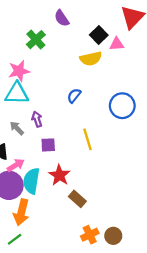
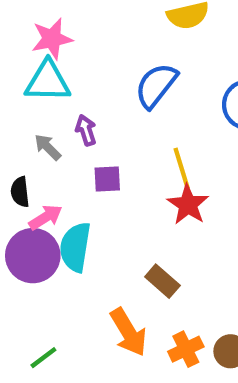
blue semicircle: (74, 96) -> (156, 86), size x1.6
red star: (59, 175) -> (188, 205), moved
orange arrow: (21, 212) -> (128, 332), moved, turned -45

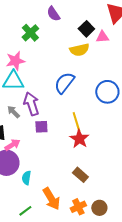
purple arrow: (86, 130) -> (31, 104), size x1.6
cyan semicircle: (75, 247) -> (26, 178), moved, size x0.6
brown rectangle: (162, 281) -> (80, 175), moved
green line: (43, 358) -> (25, 211), moved

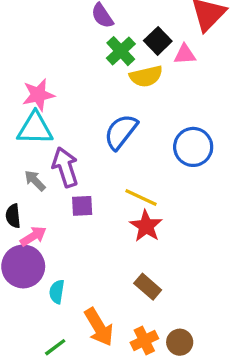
green cross: (30, 33) -> (121, 51), moved
yellow line: (76, 122) -> (141, 197), turned -48

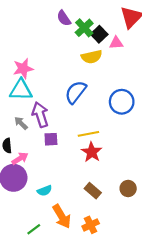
green cross: (121, 51) -> (84, 28), moved
yellow line: (141, 197) -> (88, 134), turned -36
cyan semicircle: (57, 292) -> (45, 191), moved, turned -120
brown circle: (180, 342) -> (128, 188), moved

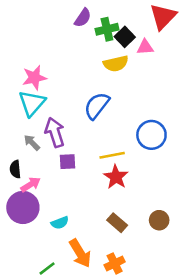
purple semicircle: (64, 18) -> (83, 18), turned -112
green cross: (84, 28) -> (107, 29), turned 30
cyan triangle: (21, 90) -> (32, 103), turned -50
blue circle: (122, 102) -> (151, 135), moved

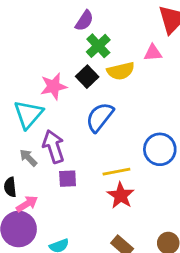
green cross: (107, 29) -> (98, 46), moved, turned -30
black square: (125, 37) -> (87, 77), moved
pink star: (34, 78) -> (54, 86), moved

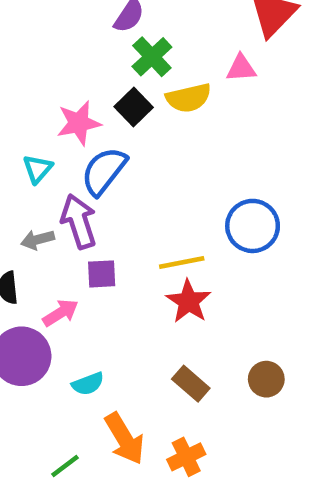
cyan triangle: (28, 114) -> (38, 169), size x0.6
blue semicircle: (100, 117) -> (104, 171), moved
gray arrow: (28, 158) -> (38, 240), turned -60
pink arrow: (27, 204) -> (60, 313), moved

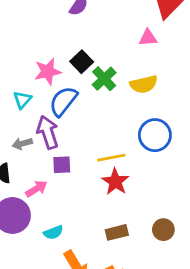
green cross: (152, 57) -> (104, 79), moved
yellow semicircle: (189, 98) -> (144, 84), moved
brown rectangle: (191, 384) -> (117, 232), turned -55

